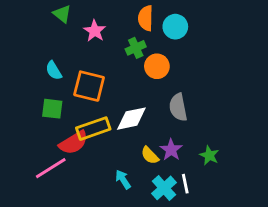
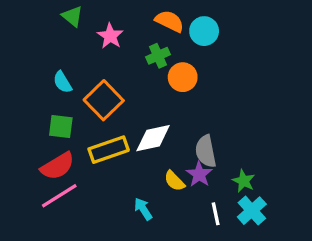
orange semicircle: (146, 18) -> (170, 21), turned 115
orange square: (89, 86) -> (104, 100), turned 32
gray semicircle: (178, 107) -> (206, 151), moved
red semicircle: (73, 143) -> (58, 166), moved
cyan cross: (164, 188) -> (252, 211), moved

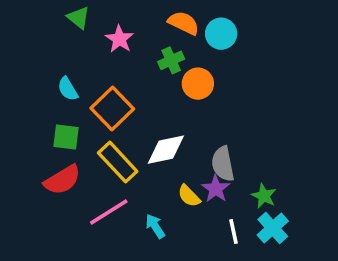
yellow rectangle: (109, 150) -> (118, 162), turned 66
pink line: (59, 196) -> (109, 212), moved

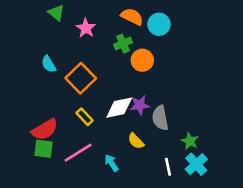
green square: (66, 137) -> (43, 149), moved
yellow rectangle: (118, 162) -> (85, 117), size x0.6
purple star: (216, 189) -> (140, 105), moved, turned 30

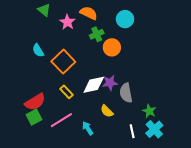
orange semicircle: (132, 17) -> (89, 13), moved
green square: (43, 149) -> (34, 117), turned -35

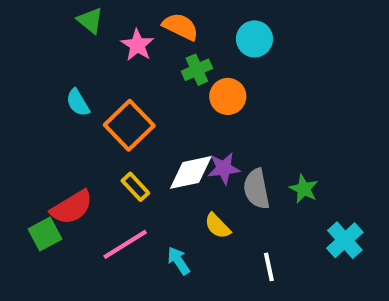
green star: (149, 111) -> (304, 189), moved
green square: (34, 117) -> (45, 234), moved
cyan cross: (154, 129) -> (345, 240), moved

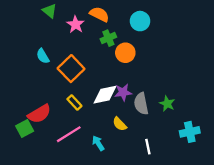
cyan cross: (345, 240) -> (190, 132), turned 30

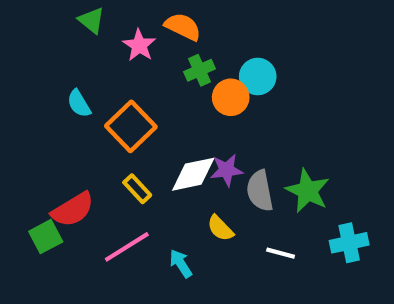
cyan circle: (140, 21) -> (258, 77), moved
green star: (167, 104) -> (308, 191), size x1.5
white line: (148, 147) -> (281, 253), moved, turned -63

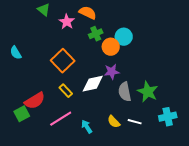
cyan semicircle: (79, 104) -> (16, 53), moved
purple star: (227, 170) -> (112, 72), moved
yellow semicircle: (220, 228) -> (114, 122), moved

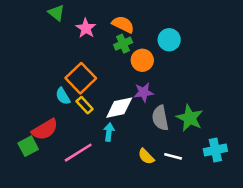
orange semicircle: (88, 13) -> (123, 24), moved
cyan circle: (124, 37) -> (169, 40), moved
cyan semicircle: (16, 53) -> (63, 96), moved
yellow rectangle: (66, 91) -> (85, 105), moved
cyan arrow: (87, 127) -> (109, 132), moved, turned 40

